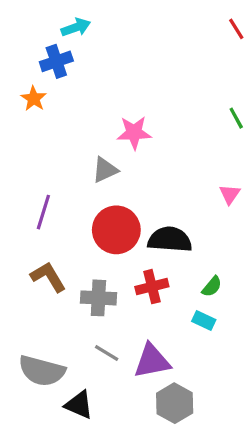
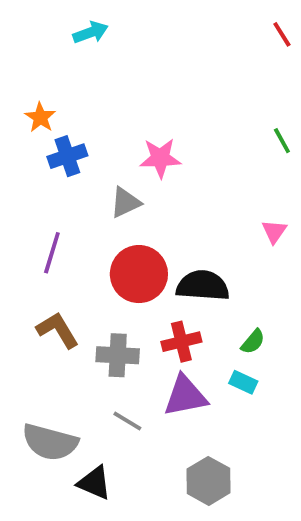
blue cross: (56, 61) -> (67, 156), moved
purple triangle: (152, 361) -> (185, 396), moved

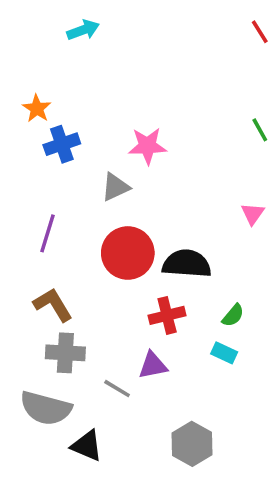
gray cross: (118, 355) -> (65, 353), moved
purple triangle: (185, 396) -> (153, 365), moved, size x0.7

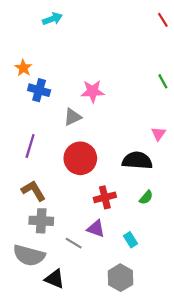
blue cross: (62, 144) -> (39, 90), turned 35
black semicircle: (187, 264) -> (137, 161), moved
cyan rectangle: (224, 353) -> (131, 240), moved, turned 32
purple triangle: (153, 365) -> (96, 229), turned 30

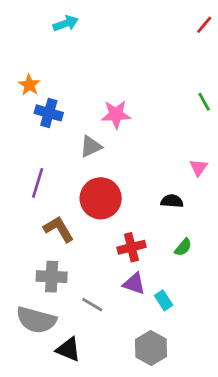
red line: (163, 20) -> (204, 25), turned 72
black semicircle: (137, 161) -> (172, 201), size x0.6
brown L-shape: (33, 191) -> (59, 229), moved
purple triangle: (96, 229) -> (134, 284), moved

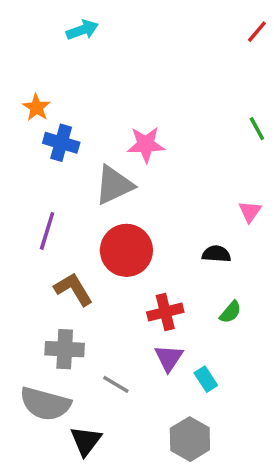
gray triangle: (91, 147) -> (114, 185), size x1.4
purple triangle: (134, 284) -> (169, 358), turned 45
black triangle: (68, 349) -> (86, 441), turned 44

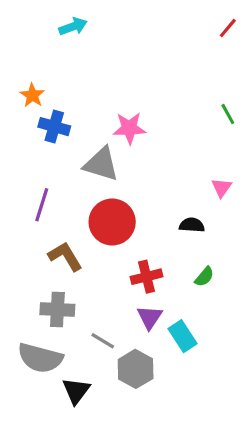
gray triangle: (114, 185) -> (101, 164), turned 42
cyan rectangle: (206, 379) -> (182, 336), size x1.4
gray hexagon: (190, 439) -> (136, 369), moved

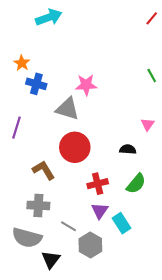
cyan arrow: (73, 26) -> (49, 17), size x1.4
purple line: (42, 205) -> (17, 128), moved
green semicircle: (204, 277) -> (136, 184), size x1.5

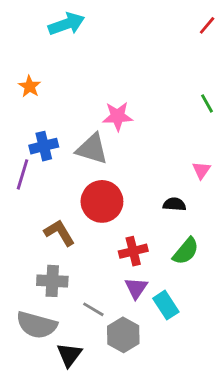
blue cross: (36, 84) -> (44, 146), moved, turned -30

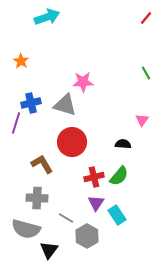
green semicircle: (186, 251) -> (119, 176), moved

